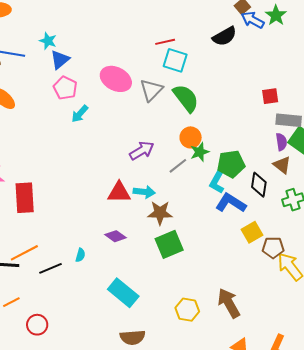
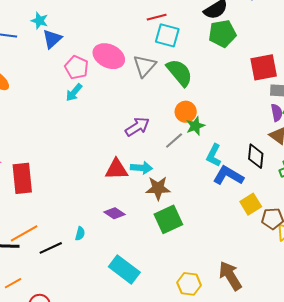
pink pentagon: (65, 88) -> (77, 67), moved
red square: (270, 96) -> (264, 67), size x1.6
green pentagon: (231, 164) -> (222, 33), moved

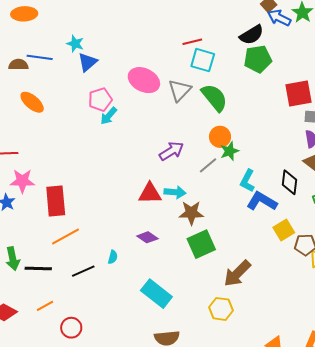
pink pentagon: (77, 67) -> (100, 100), moved, turned 30
orange line: (24, 233) -> (65, 236), moved
brown arrow: (230, 276) -> (237, 273), moved, turned -104

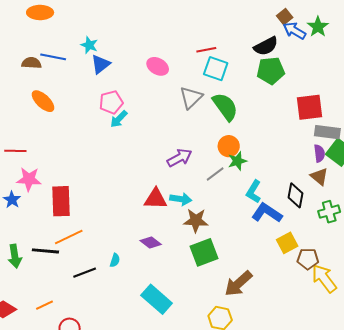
pink ellipse: (144, 80) -> (158, 66), moved, size x0.7
black line: (38, 269) -> (45, 251), moved

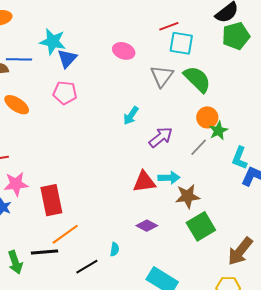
cyan star: (89, 45) -> (53, 42), size x1.5
pink pentagon: (111, 102) -> (65, 93), moved, turned 30
cyan arrow: (119, 119) -> (131, 116), moved

